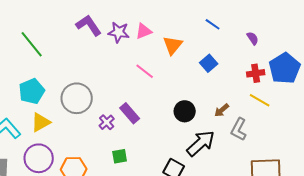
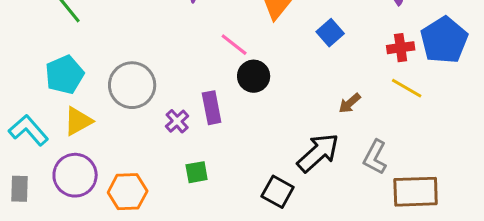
black circle: (185, 111) -> (254, 76), moved
purple rectangle: (130, 113) -> (212, 108), turned 30
gray L-shape: (239, 129) -> (375, 157), moved

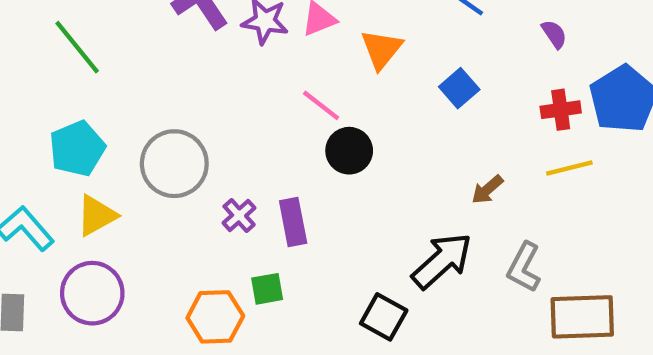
yellow line: (407, 88) -> (569, 168), turned -44
purple rectangle: (212, 108) -> (293, 222), moved
orange hexagon: (128, 192) -> (215, 317), moved

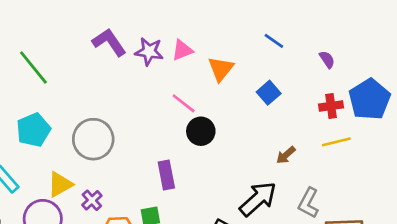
yellow triangle: (97, 215) -> (60, 184), moved
purple cross: (239, 215) -> (92, 200), moved

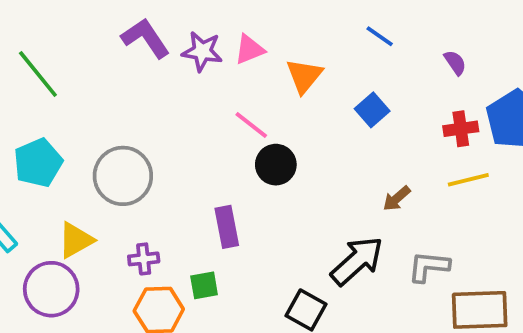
purple cross: (92, 200) -> (144, 259), moved, turned 36
gray L-shape: (308, 203) -> (429, 267), turned 68

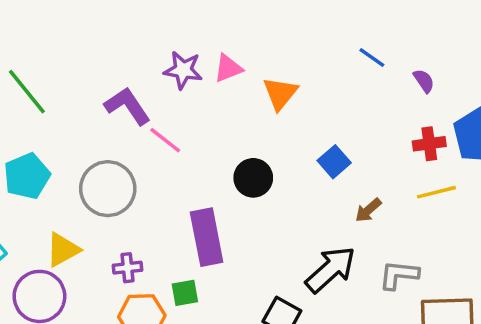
blue line: (380, 36) -> (372, 57), moved
purple L-shape: (146, 38) -> (127, 106), moved
blue square: (372, 110) -> (334, 162), moved
pink line: (251, 125) -> (165, 140), moved
purple rectangle: (227, 227) -> (207, 237), size x1.4

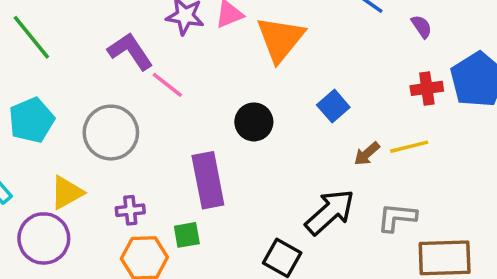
orange triangle: (280, 93) -> (280, 39), size x1.4
yellow line: (436, 192) -> (409, 147), moved

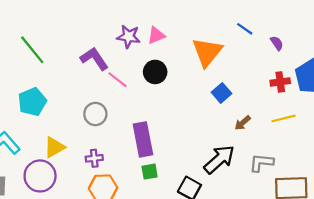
orange triangle: (280, 39) -> (207, 52), moved
black circle: (254, 122) -> (155, 72), moved
gray circle: (111, 133) -> (95, 114), moved, size x0.7
yellow line: (409, 147) -> (283, 118), moved
green square: (187, 235) -> (150, 172), moved

